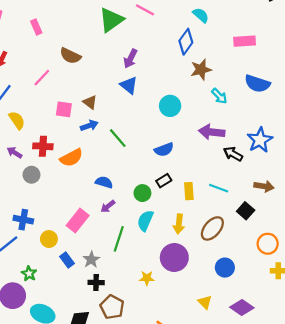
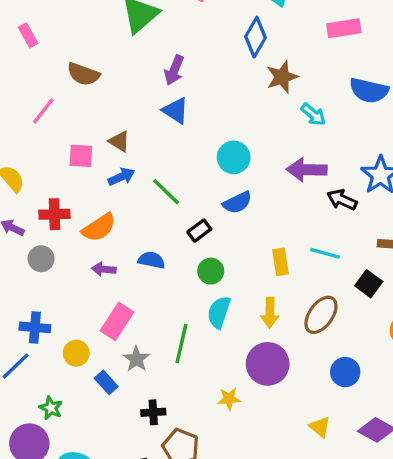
cyan circle: (170, 106) -> (234, 157), moved
black rectangle: (164, 181) -> (199, 231), moved
purple arrow: (108, 206) -> (104, 269), moved, turned 48
gray star: (91, 260) -> (136, 359), moved

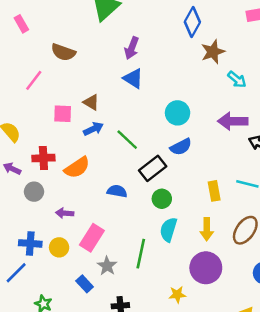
black rectangle: (199, 231) -> (153, 168), size x1.5
purple arrow: (104, 269) -> (65, 213), moved
yellow circle: (76, 353) -> (59, 247), moved

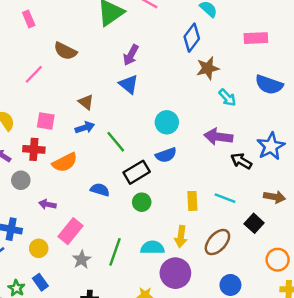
pink square: (63, 114) -> (46, 121), moved
cyan semicircle: (168, 230) -> (152, 248), moved, turned 65
yellow circle: (59, 247) -> (39, 248), moved
blue rectangle: (85, 284) -> (40, 282), moved

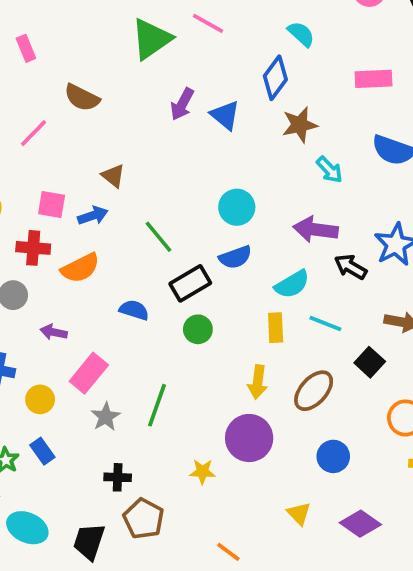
blue triangle: (129, 84) -> (225, 115), moved
blue arrow: (85, 128) -> (93, 216), moved
cyan semicircle: (152, 248) -> (292, 284), moved, turned 150

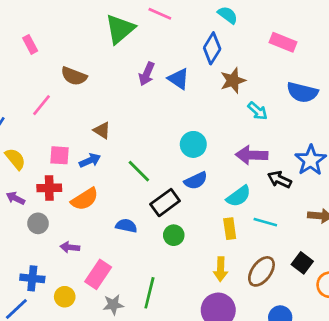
pink rectangle: (373, 79) -> (283, 42), turned 30
black square: (370, 362) -> (302, 263), moved
gray star: (106, 417) -> (113, 305), turned 30

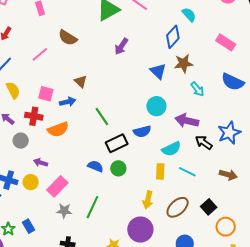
blue triangle: (179, 79) -> (158, 71), moved
cyan circle: (193, 144) -> (156, 106), moved
blue semicircle: (126, 226) -> (95, 166), moved
yellow circle: (65, 297) -> (31, 182), moved

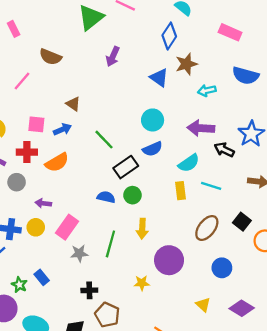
cyan arrow: (197, 89) -> (207, 90), turned 126
cyan circle: (156, 106) -> (153, 120), moved
yellow arrow: (148, 200) -> (142, 229), moved

